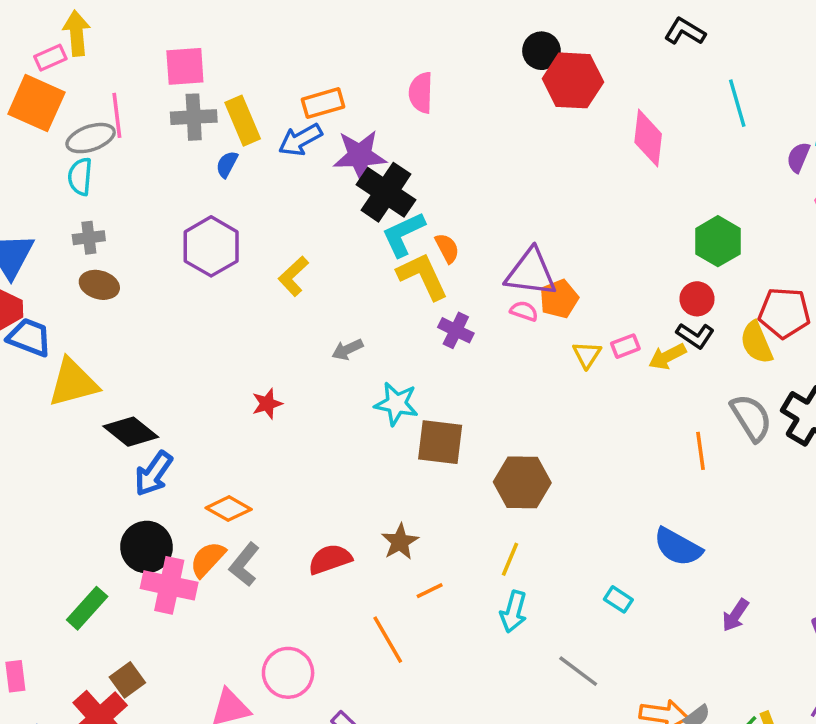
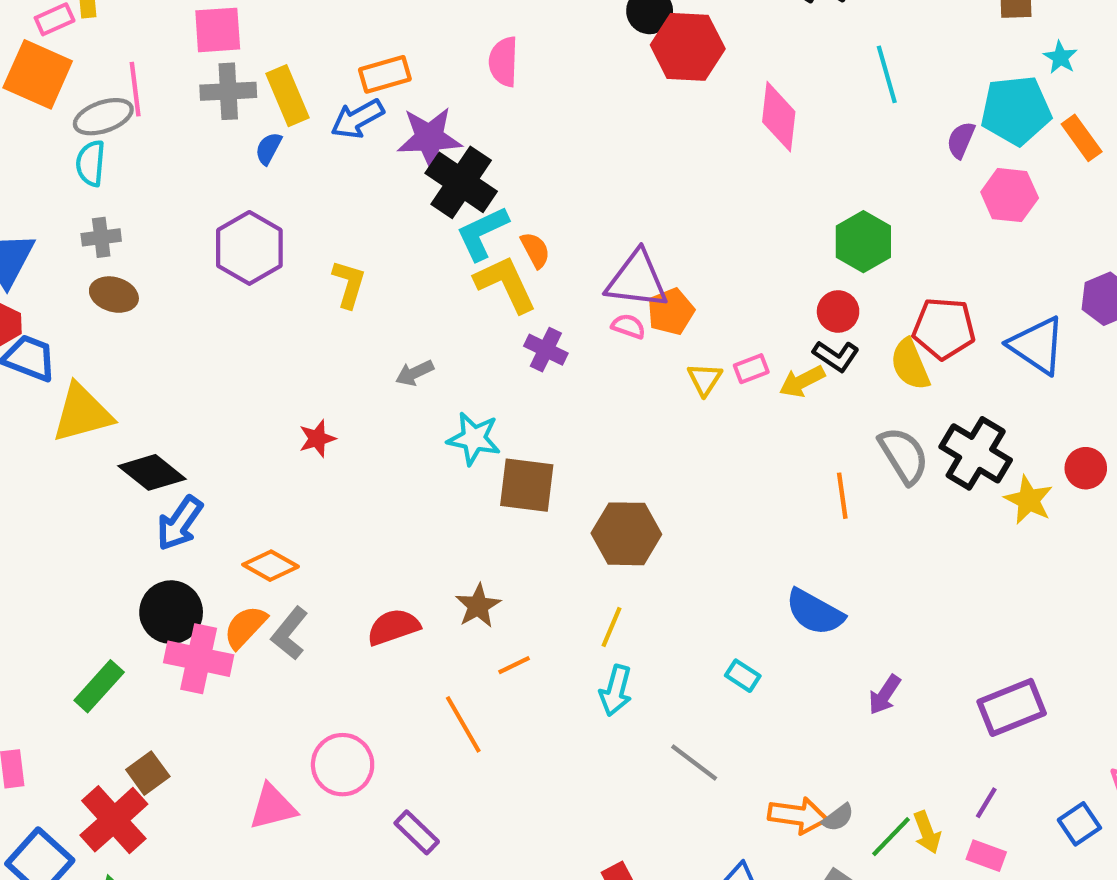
yellow L-shape: (293, 276) -> (349, 284), turned 150

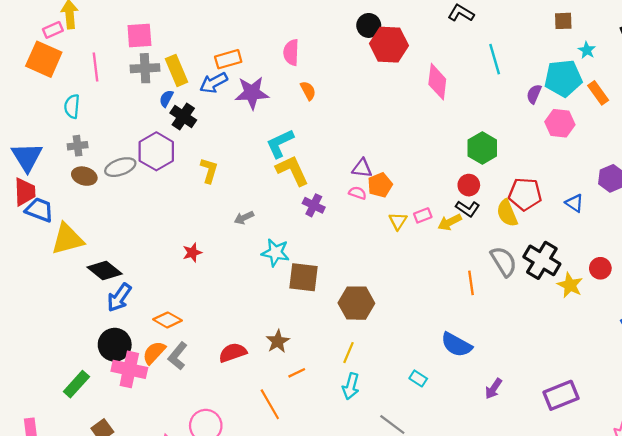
gray ellipse: (103, 117) -> (120, 167), moved
black cross: (461, 182) -> (183, 116), moved, size x0.7
orange semicircle: (535, 250) -> (308, 91), moved
purple triangle: (637, 280) -> (362, 168), size x0.6
blue triangle: (1037, 345) -> (574, 203), size x0.6

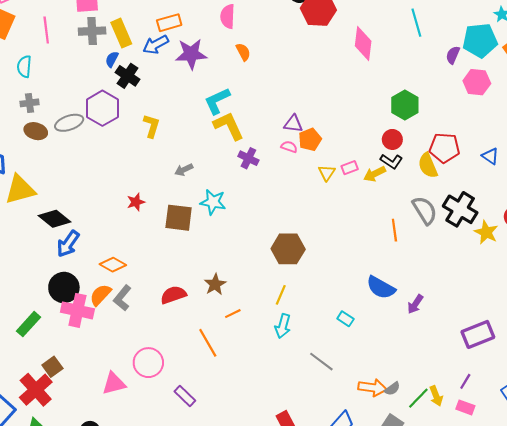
brown square: (304, 277) -> (179, 218), moved
purple arrow: (494, 389) -> (415, 304), moved

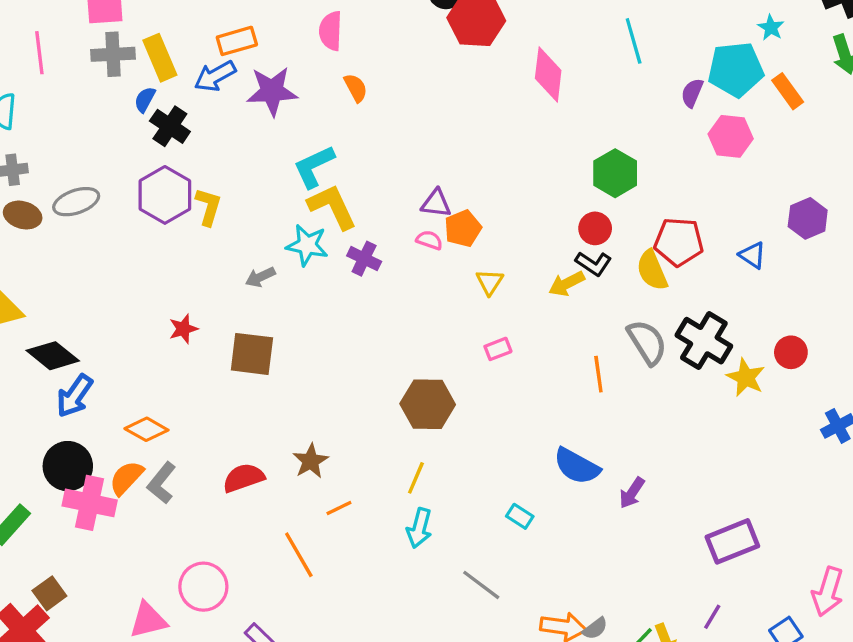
purple hexagon: (102, 108) -> (165, 195), moved
pink rectangle: (350, 168) -> (498, 349), moved
cyan star: (213, 202) -> (307, 245), moved

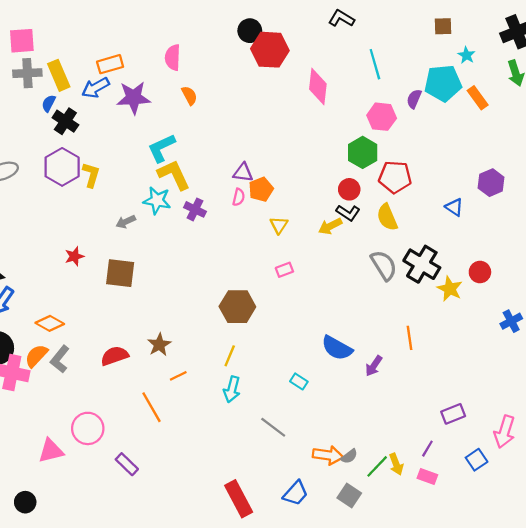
pink hexagon: (731, 136) -> (382, 117), moved
pink semicircle: (429, 240) -> (239, 197), turned 84
red pentagon: (679, 242) -> (395, 177), moved
orange line: (598, 374) -> (410, 338), moved
purple rectangle: (732, 541) -> (453, 414), moved, size x0.7

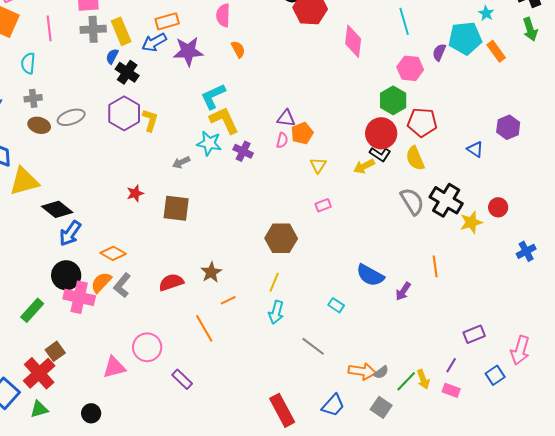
red circle: (349, 189) -> (381, 133), size x1.6
yellow star: (450, 289) -> (471, 222), turned 30

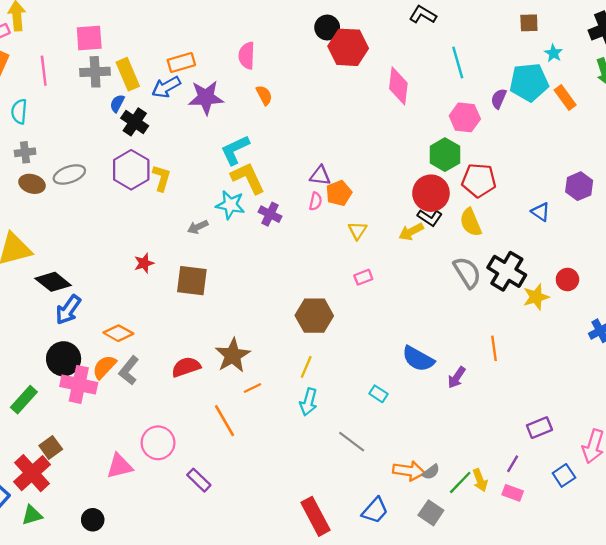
brown star: (211, 272) -> (233, 355), size x1.4

